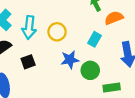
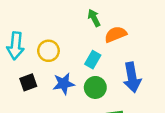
black square: (28, 62) -> (28, 82), moved
green circle: (90, 70) -> (95, 87), moved

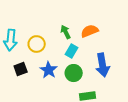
green arrow: (94, 18) -> (66, 32), moved
blue star: (64, 84) -> (49, 70), turned -30

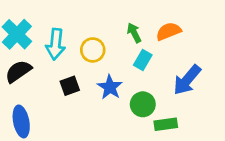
blue arrow: (103, 65) -> (187, 80), turned 50
green circle: (74, 73) -> (143, 104), moved

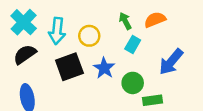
black square: (70, 86) -> (69, 67), size x1.6

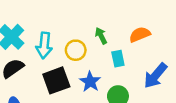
green arrow: (125, 21) -> (101, 36), moved
cyan rectangle: (133, 44) -> (118, 59), turned -42

